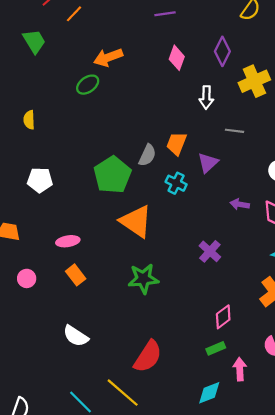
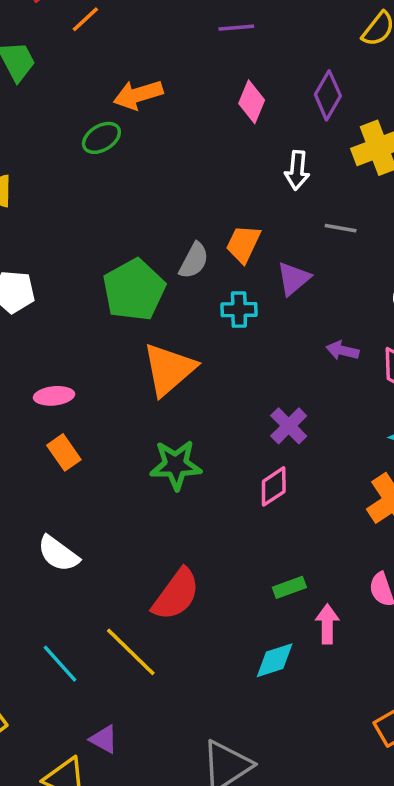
cyan cross: (176, 183) -> (239, 310), turned -30
orange triangle: (136, 221) -> (169, 369), turned 42
pink diamond: (223, 317) -> (274, 486), moved

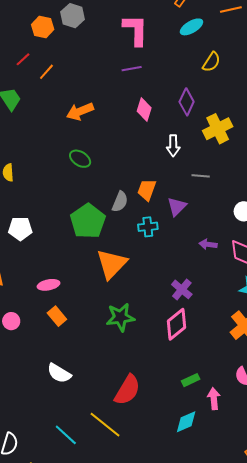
green ellipse: (101, 138) -> (80, 159), moved, turned 70
pink diamond: (274, 486) -> (177, 324), size x1.4

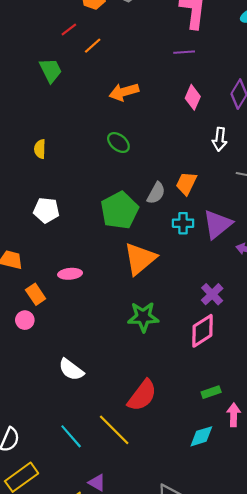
purple triangle: (177, 207) -> (217, 224), moved, size x1.4
orange rectangle: (57, 316) -> (36, 294), moved
pink circle: (11, 321) -> (25, 320), moved

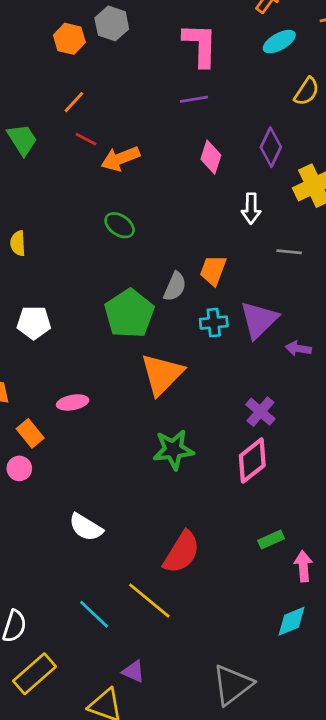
red line: (69, 29) -> (86, 139), moved, turned 70
cyan diamond: (201, 436) -> (292, 621), moved

